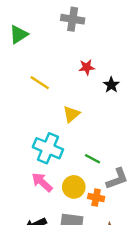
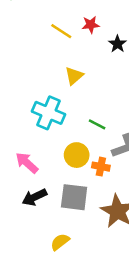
yellow line: (40, 83) -> (61, 31), moved
pink arrow: (42, 182) -> (27, 163), moved

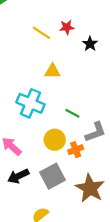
yellow triangle: (74, 76) -> (52, 71), turned 42
orange cross: (101, 167) -> (76, 150), turned -32
gray square: (74, 197) -> (52, 176), turned -35

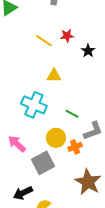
black arrow: (18, 176) -> (23, 193), moved
gray square: (52, 176) -> (43, 163), moved

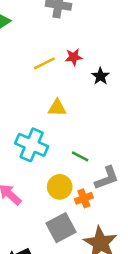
yellow line: (44, 41) -> (44, 63), turned -60
gray square: (43, 163) -> (61, 228), moved

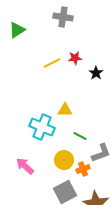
yellow triangle: (57, 108) -> (65, 110), moved

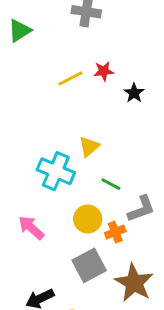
yellow triangle: (65, 110) -> (89, 147), turned -42

